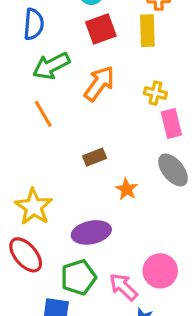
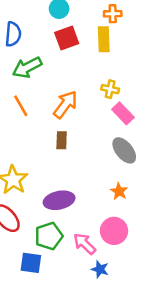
orange arrow: (99, 83) -> (65, 104), moved
pink rectangle: (171, 123) -> (123, 113), turned -30
brown rectangle: (95, 157) -> (62, 140), turned -66
orange star: (127, 189) -> (119, 191), moved

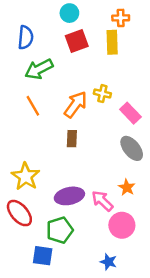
yellow cross: (110, 89) -> (102, 94), moved
pink arrow: (85, 244) -> (102, 201), moved

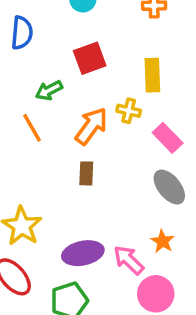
red square: (77, 41) -> (90, 58), moved
yellow rectangle: (112, 42) -> (152, 75), moved
green arrow: (39, 69) -> (49, 90), moved, size x0.7

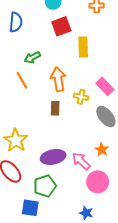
red square: (90, 58) -> (61, 26), moved
yellow rectangle: (152, 75) -> (83, 47), moved
yellow cross: (129, 111) -> (81, 97), moved
orange arrow: (91, 126) -> (58, 79), turned -45

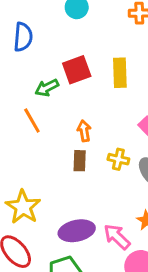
red square: (61, 26) -> (77, 70), moved
orange arrow: (58, 79) -> (84, 131), moved, size x0.6
yellow cross: (81, 97) -> (118, 159), moved

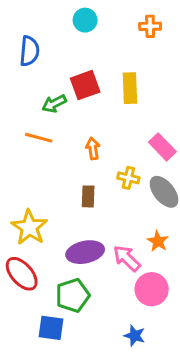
orange line: (32, 120) -> (39, 138), turned -45
brown rectangle: (80, 161) -> (88, 196), moved

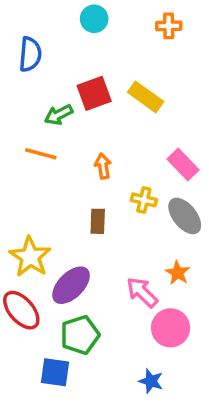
yellow rectangle: (130, 88) -> (146, 97), turned -52
purple ellipse: (85, 252) -> (71, 285), moved, turned -33

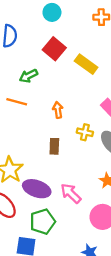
red square: (94, 93) -> (54, 49), moved, turned -30
purple ellipse: (71, 285) -> (37, 189), turned 64
pink arrow: (142, 292) -> (71, 193), moved

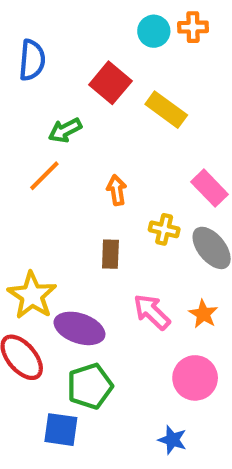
cyan circle: (52, 12) -> (154, 31), moved
orange line: (17, 102) -> (44, 176), turned -60
pink arrow: (71, 193) -> (152, 312), moved

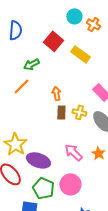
orange cross: (193, 27) -> (93, 24), moved, turned 32
brown rectangle: (110, 254) -> (61, 112), moved
pink circle: (195, 378) -> (70, 184), moved
green pentagon: (90, 386) -> (43, 188), turned -30

